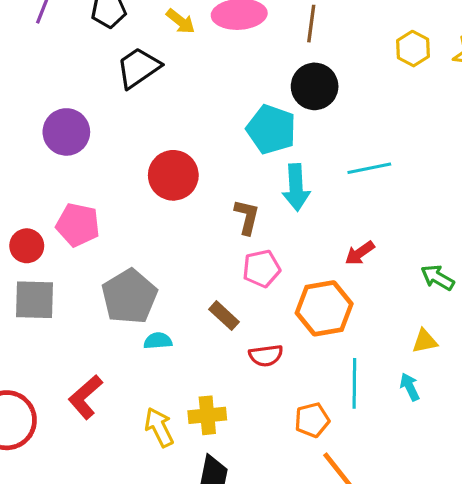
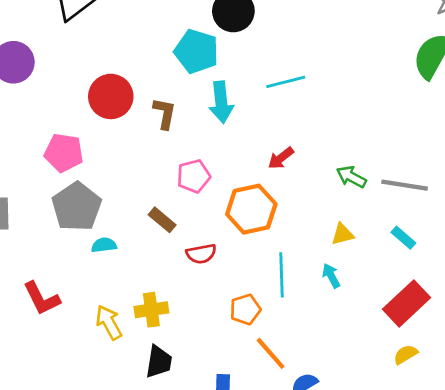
brown L-shape: (247, 217) -> (165, 113), moved
pink pentagon: (78, 225) -> (64, 153), moved
red L-shape: (85, 397) -> (42, 298), turned -72

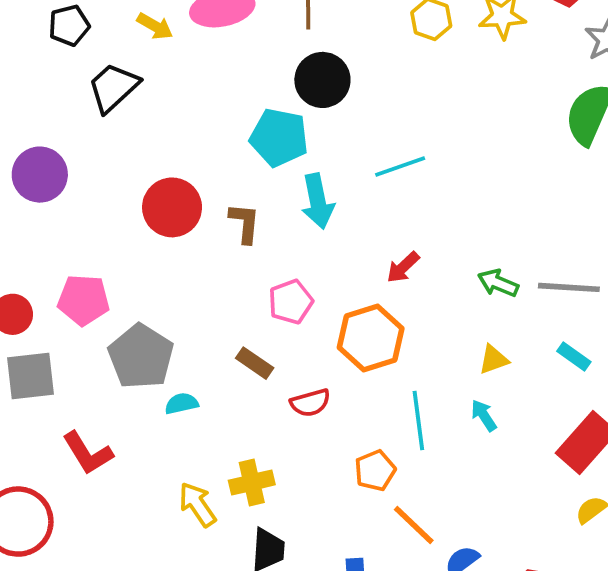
pink pentagon: (64, 153) -> (83, 300), moved
red L-shape: (42, 298) -> (88, 453), moved

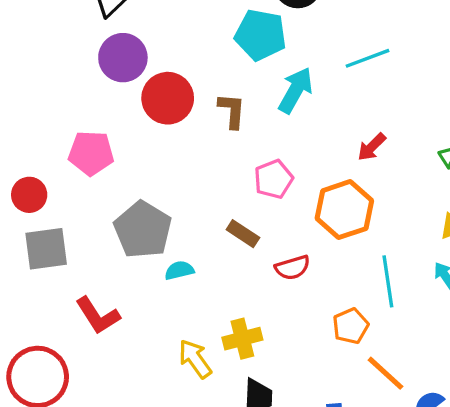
purple circle: (40, 175) -> (123, 58), moved
cyan arrow: (318, 201) -> (296, 90), turned -138
pink pentagon: (83, 300) -> (91, 153), moved

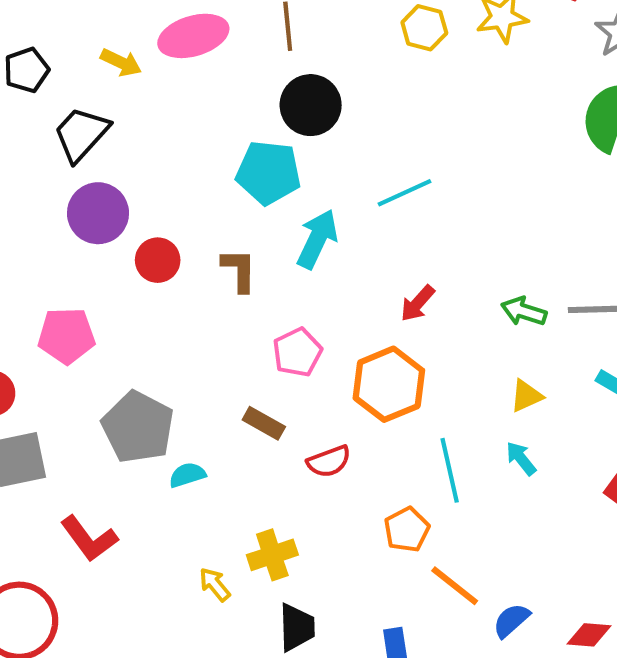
red circle: (168, 98) -> (158, 260), size x0.7
yellow arrow: (195, 359) -> (215, 584), size x0.7

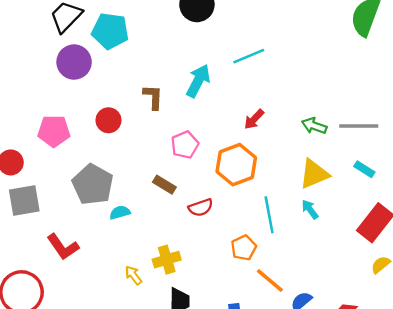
cyan pentagon: (268, 173) -> (110, 31), moved
red circle: (158, 260) -> (108, 120), moved
yellow triangle: (526, 396) -> (314, 174), size x1.6

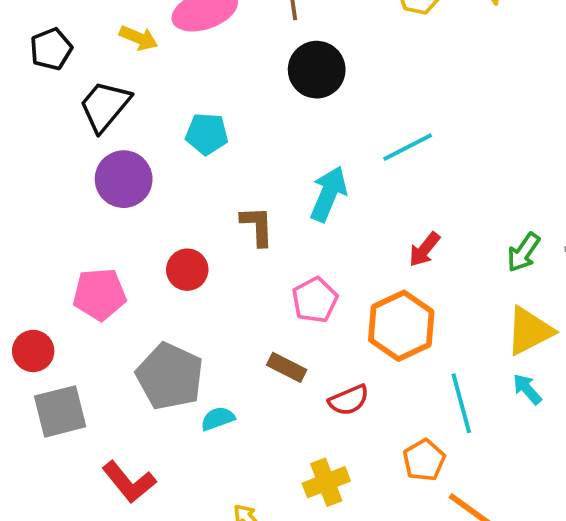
cyan pentagon: (110, 31) -> (207, 134), moved, size x0.7
green arrow: (314, 126) -> (523, 252), turned -70
yellow cross: (167, 260) -> (326, 482), moved

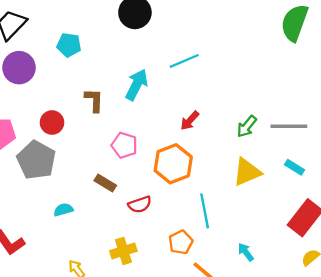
pink pentagon: (315, 300) -> (124, 145), turned -30
gray pentagon: (170, 376) -> (36, 160), moved
cyan arrow: (527, 389) -> (246, 252), moved

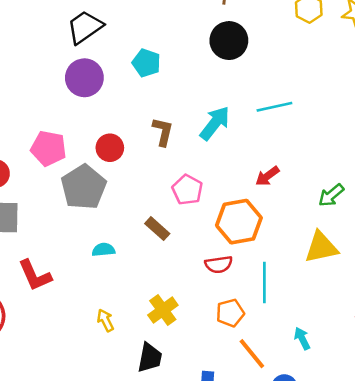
red semicircle: (140, 204) -> (219, 264), moved
yellow cross: (123, 251) -> (163, 310), turned -30

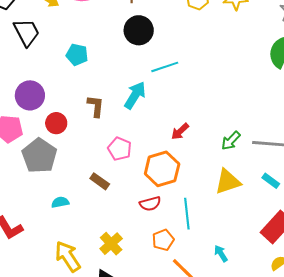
black trapezoid: (85, 27) -> (27, 32), turned 104
purple circle: (84, 78) -> (30, 95), moved
cyan line: (274, 107) -> (165, 67), moved
yellow arrow: (105, 320) -> (68, 256), size x1.8

